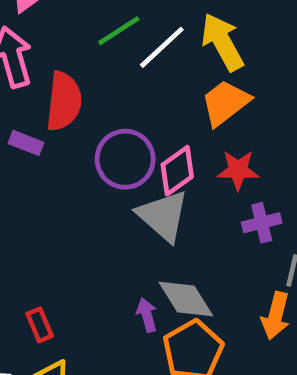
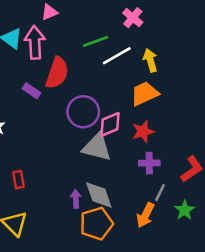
yellow arrow: (222, 42) -> (150, 60), size x0.7
red star: (238, 170) -> (143, 132), turned -30
gray triangle: (163, 216) -> (97, 147), turned -40
red rectangle: (40, 325) -> (18, 179), moved

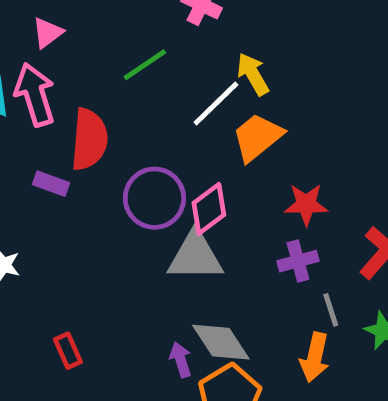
white line: (117, 56) -> (216, 104), moved
red star: (143, 132) -> (306, 204), moved, turned 30
gray line: (160, 193) -> (331, 310), turned -30

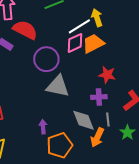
red semicircle: (89, 139) -> (25, 30), turned -80
pink diamond: (209, 209) -> (75, 43), moved
gray diamond: (221, 342) -> (83, 120), moved

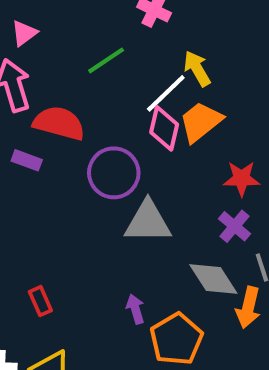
pink diamond: (75, 43) -> (164, 128), turned -40
purple cross: (99, 97) -> (234, 226), turned -35

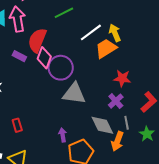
yellow arrow: (197, 69) -> (115, 33), moved
red semicircle: (59, 123) -> (37, 40), turned -90
pink diamond: (164, 128) -> (44, 58), moved

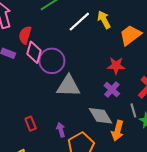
red semicircle: (37, 40) -> (25, 35), size x0.7
orange trapezoid: (106, 48) -> (130, 35), moved
gray line: (127, 123) -> (133, 110), moved
red rectangle: (17, 125) -> (31, 124), moved

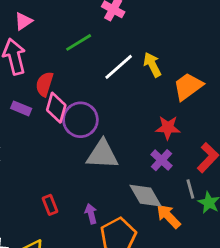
orange arrow: (118, 131) -> (168, 216), turned 120

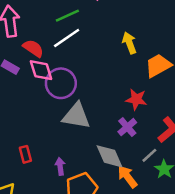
white line: (119, 67) -> (67, 38), moved
red semicircle: (44, 84) -> (33, 48), turned 100
pink diamond: (56, 108) -> (41, 70), turned -40
gray line: (190, 189) -> (149, 155), turned 56

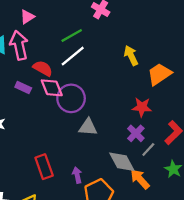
gray triangle: (76, 116) -> (88, 127), size x0.7
red rectangle: (25, 154) -> (44, 167), size x1.5
gray line: (149, 155) -> (148, 149), moved

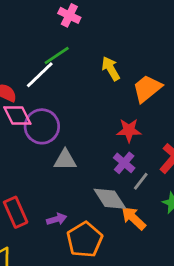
green line: (72, 35) -> (57, 55), moved
purple arrow: (77, 175) -> (57, 219), turned 91

